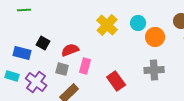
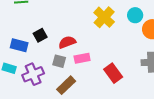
black square: (43, 43) -> (40, 35), turned 32
pink rectangle: (85, 66) -> (82, 58), turned 63
purple cross: (36, 82) -> (33, 74), turned 30

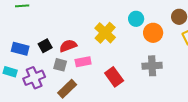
yellow cross: (104, 17) -> (105, 33), moved
black square: (40, 35) -> (45, 46), moved

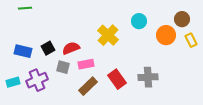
orange circle: (153, 33) -> (166, 35), moved
gray cross: (152, 66) -> (148, 77), moved
cyan rectangle: (10, 72) -> (13, 82), moved, turned -32
brown rectangle: (67, 89) -> (88, 86), moved

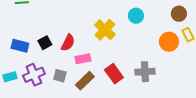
orange circle: (166, 35) -> (169, 42), moved
red semicircle: (71, 48) -> (68, 43), turned 138
gray square: (63, 67) -> (60, 76), moved

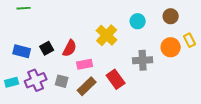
brown circle: (179, 14) -> (171, 16), moved
gray cross: (145, 72) -> (143, 60), moved

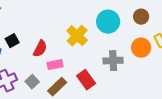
cyan circle: (138, 21) -> (108, 22), size x1.5
black square: (47, 48) -> (12, 41), moved
gray square: (62, 81) -> (32, 82), turned 32

